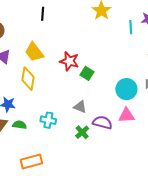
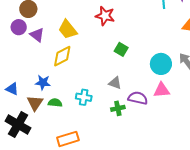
red star: (69, 61) -> (105, 16), moved
yellow diamond: (28, 79) -> (62, 56), turned 55
green cross: (82, 132) -> (118, 108), turned 32

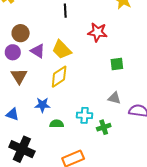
purple triangle: (37, 35) -> (38, 51), moved
green square: (121, 49) -> (117, 64), turned -32
brown triangle: (35, 103) -> (19, 76), moved
green cross: (118, 108) -> (104, 127), moved

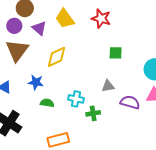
yellow trapezoid: (62, 50) -> (65, 19), moved
brown triangle: (19, 76) -> (17, 50), size x1.4
gray triangle: (114, 98) -> (108, 86), turned -32

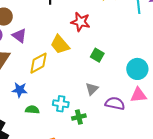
yellow trapezoid: (65, 19) -> (60, 44), moved
green square: (116, 53) -> (97, 55), turned 32
gray triangle: (108, 86) -> (92, 89), turned -32

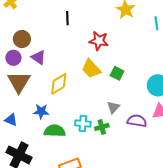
yellow trapezoid: (60, 44) -> (91, 69), moved
green semicircle: (32, 110) -> (55, 131), size x1.5
green cross: (79, 117) -> (102, 127), moved

